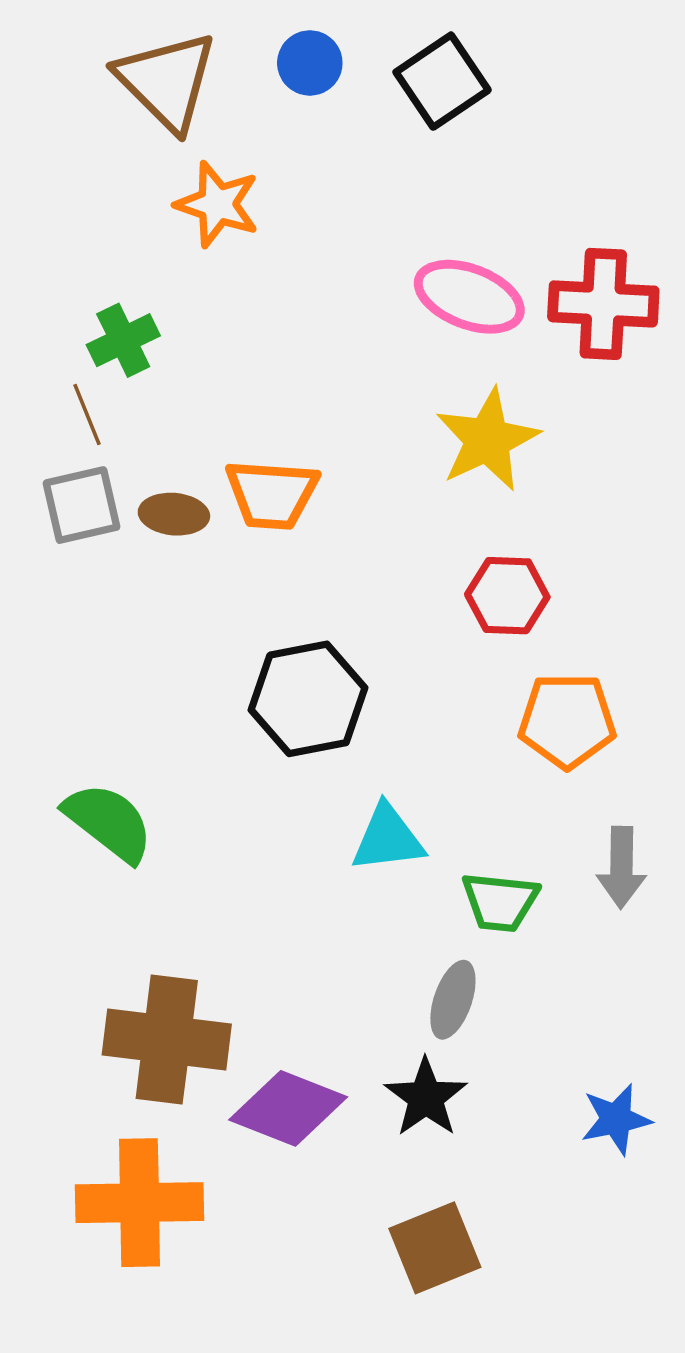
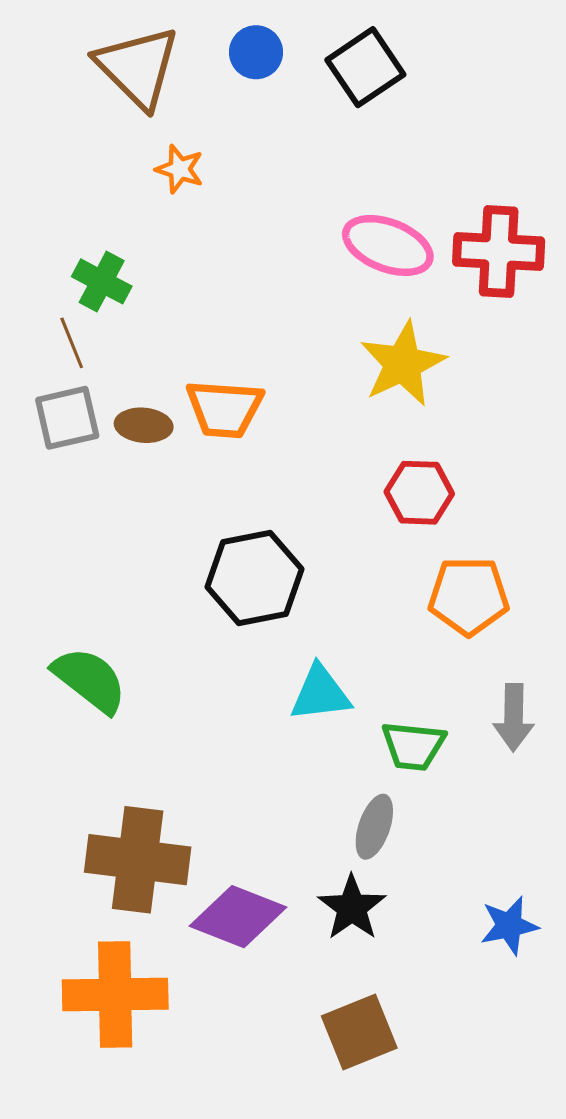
orange star: (217, 204) -> (180, 169), size x0.7
green cross: (123, 340) -> (102, 281), turned -36

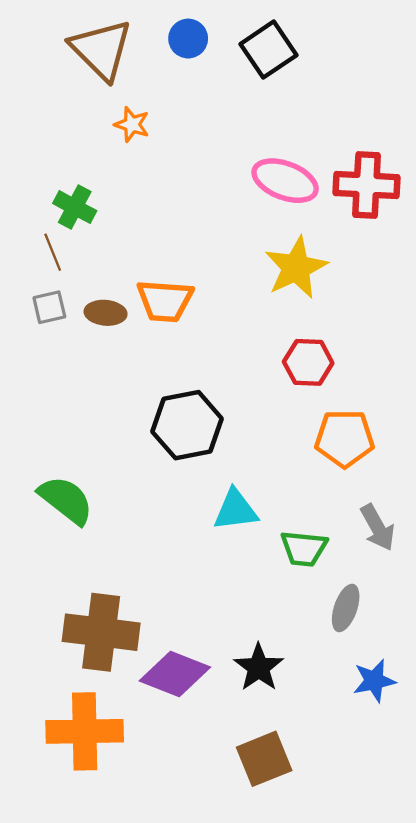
gray square: (67, 418) -> (49, 307), size x0.7
gray arrow: (514, 717) -> (378, 528), turned -30
gray ellipse: (374, 827) -> (346, 608), moved

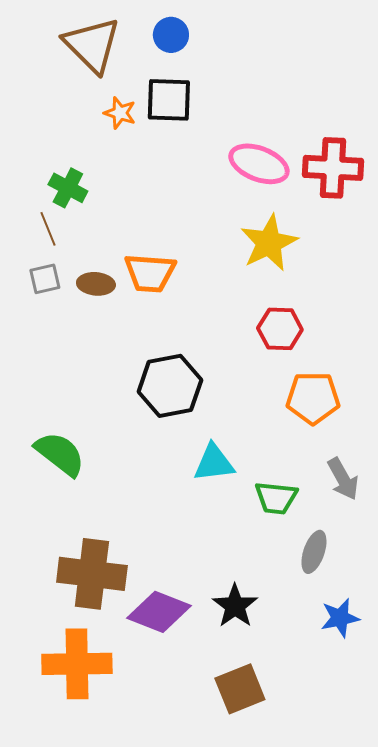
black square: (269, 50) -> (169, 100), moved, turned 36

